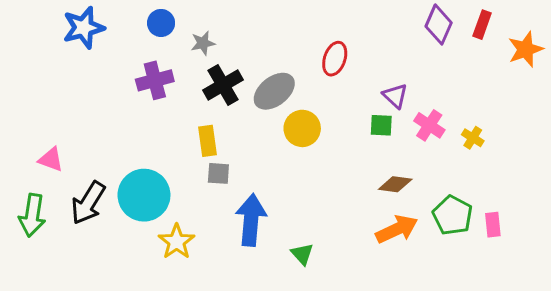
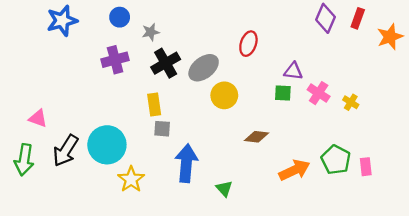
purple triangle: (395, 96) -> (293, 71), turned -36
brown diamond: (395, 184) -> (256, 137), moved

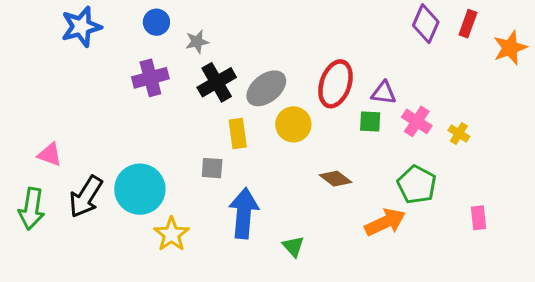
red ellipse: (248, 44) -> (335, 84), moved, size x1.4
yellow rectangle: (154, 105) -> (238, 133), moved
brown diamond: (256, 137) -> (335, 179), turned 30
green pentagon: (336, 160) -> (417, 185), moved

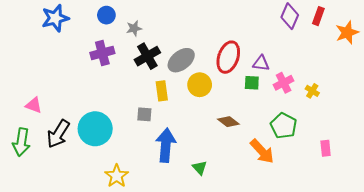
pink cross: (417, 121) -> (284, 83), turned 30
orange arrow: (385, 222) -> (262, 151), turned 72
yellow star: (171, 234) -> (117, 176), moved

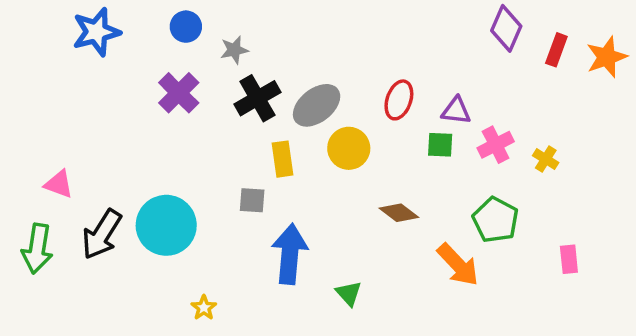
red rectangle: (318, 16) -> (556, 50), moved
purple cross: (102, 53) -> (179, 93), turned -30
red ellipse: (228, 57) -> (399, 100), size x0.7
yellow star: (117, 176) -> (204, 308), size x0.6

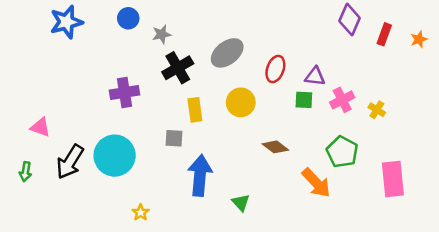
orange star: (607, 57) -> (419, 39), size x0.6
purple cross: (179, 93) -> (124, 92), moved, turned 36
gray ellipse: (317, 105) -> (227, 53), moved
green arrow: (37, 249) -> (26, 172), size x0.6
pink rectangle: (569, 259) -> (393, 179), size x1.8

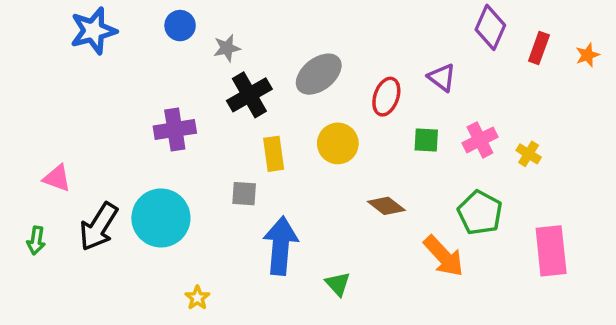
purple triangle: (315, 76) -> (442, 78), moved, turned 30

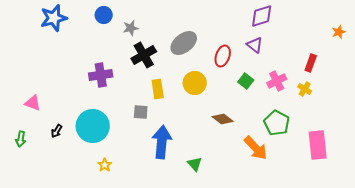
purple diamond: (490, 27) -> (262, 16), moved, turned 50
red rectangle: (539, 48) -> (311, 63), moved
green square: (426, 140) -> (246, 81), turned 35
black arrow: (99, 227) -> (57, 131), size x0.5
yellow star: (197, 298) -> (105, 165), moved

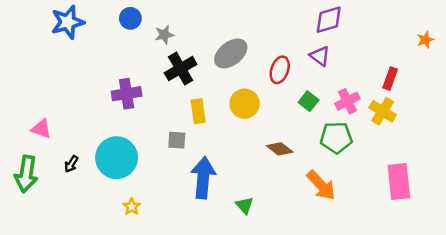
yellow cross: (305, 89) -> (383, 111), size x1.5
green pentagon: (277, 123) -> (336, 138), moved, turned -30
green arrow: (21, 139) -> (26, 174), size x1.8

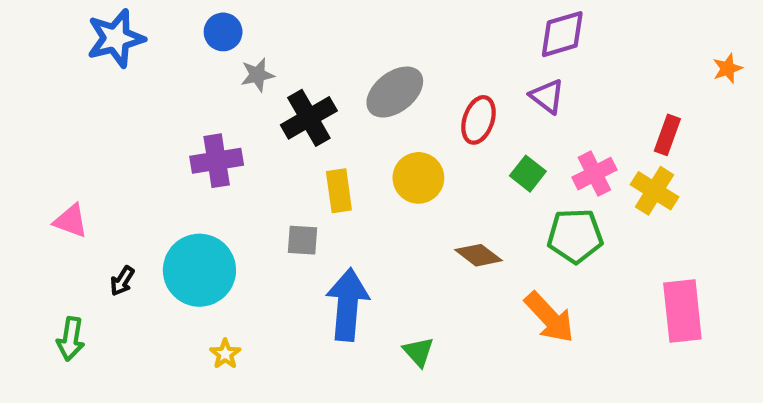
gray star: (164, 35) -> (257, 75), moved
green arrow: (26, 174) -> (71, 339), moved, size x0.7

